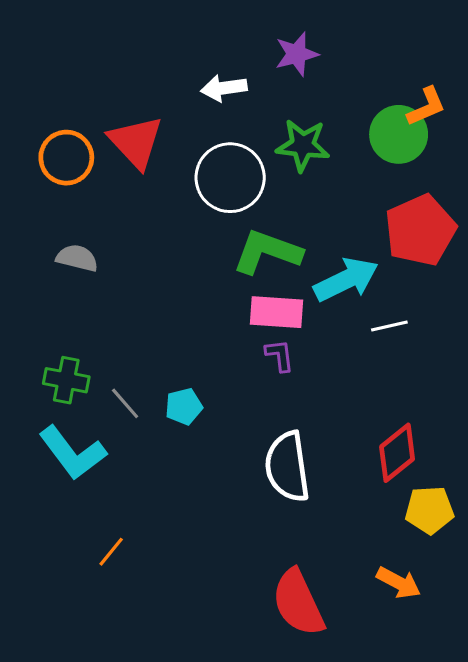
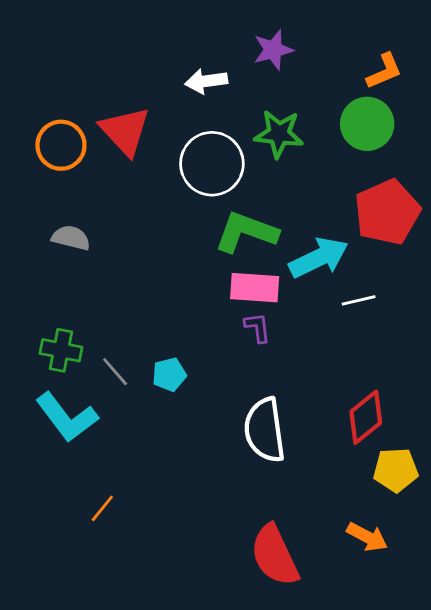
orange L-shape: (426, 107) -> (384, 71), moved

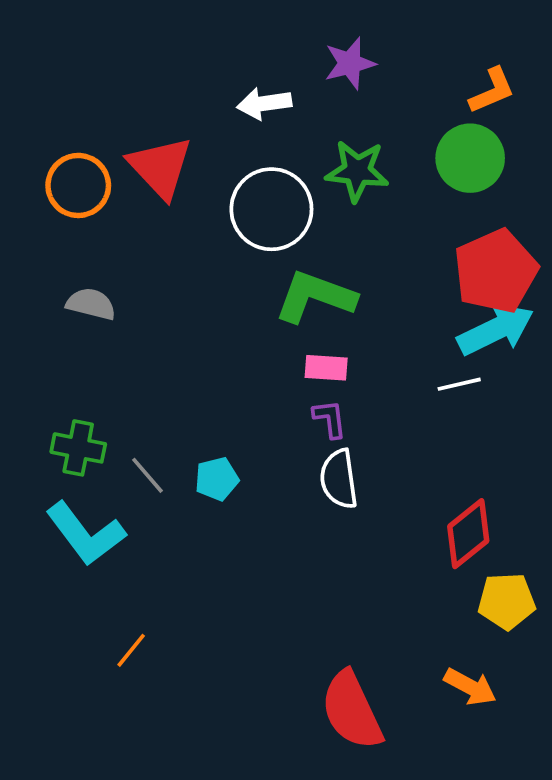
cyan arrow: (319, 258) -> (496, 329), moved
pink rectangle: (255, 288) -> (326, 368), size x0.7
white semicircle: (265, 430) -> (339, 479), moved, size x0.7

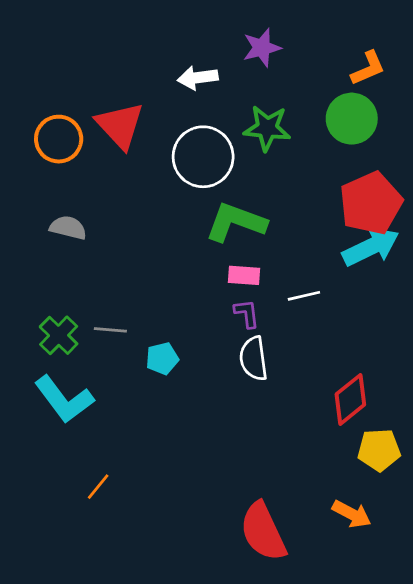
white line: (459, 384) -> (304, 296), moved
green cross: (78, 448) -> (59, 335), turned 33
gray line: (147, 475) -> (110, 330), moved, turned -44

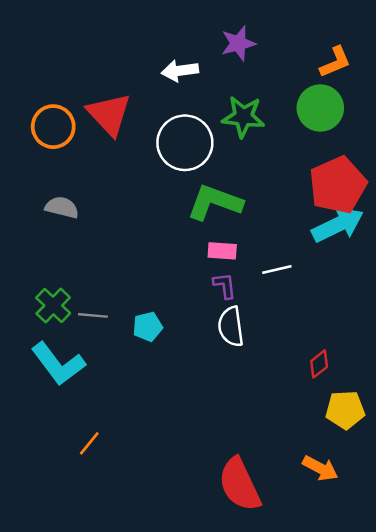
gray line: (110, 330) -> (93, 315), moved
red diamond: (350, 399) -> (319, 364), size x0.6

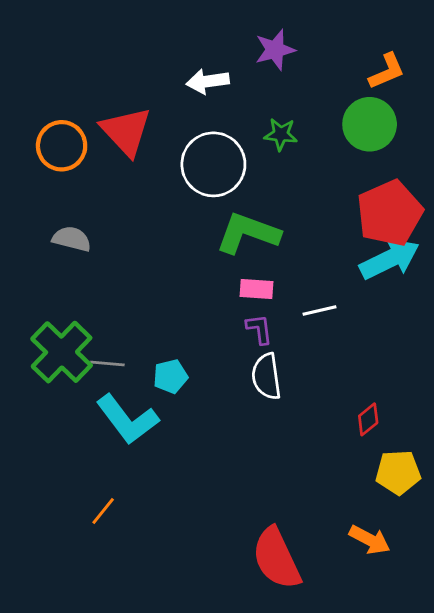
green star: (243, 117) -> (281, 134), size x0.7
green cross: (53, 306) -> (62, 352), size x1.5
cyan L-shape: (58, 364) -> (127, 419), moved

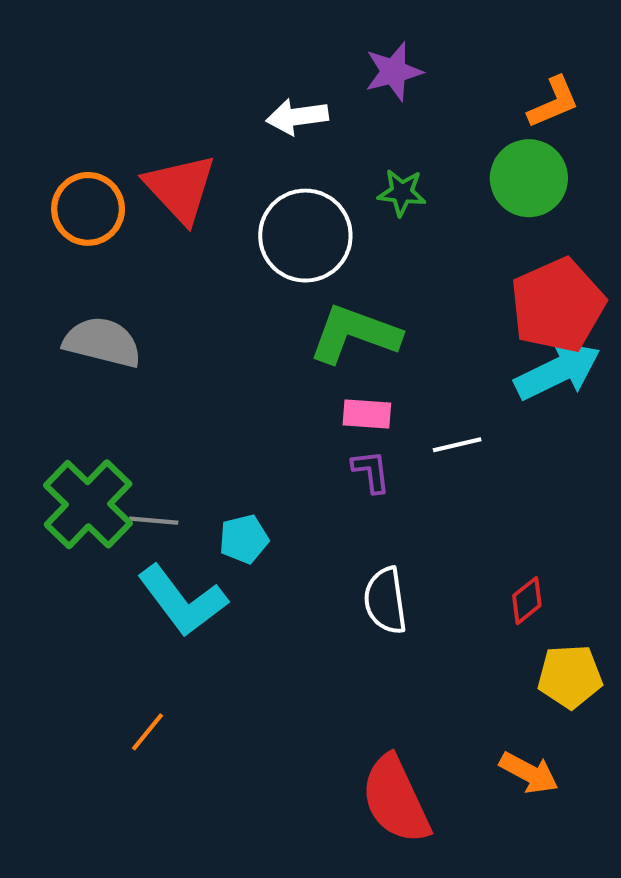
gray semicircle: (72, 239) -> (102, 342), size x1.4
white semicircle: (266, 376) -> (385, 601), moved

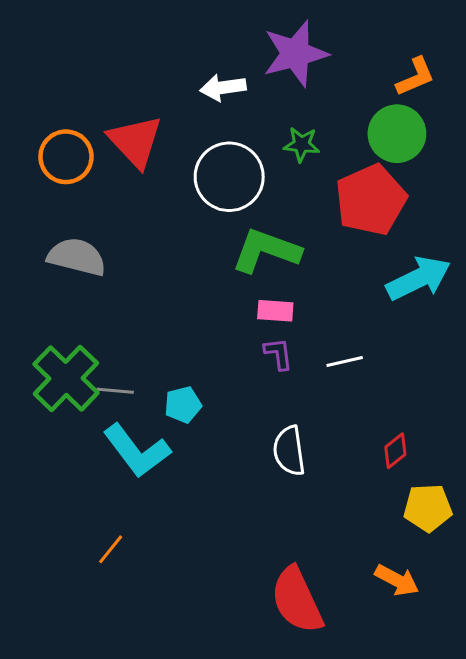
purple star: (394, 72) -> (295, 54), size x1.5
red pentagon: (558, 305) -> (371, 200), moved
white line: (457, 445) -> (345, 362), moved

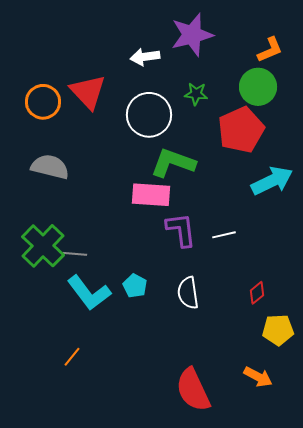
pink rectangle: (275, 311) -> (151, 195), moved, size x1.6
purple L-shape: (278, 354) -> (181, 230), size x1.6
cyan pentagon: (183, 405) -> (135, 286), moved, turned -30

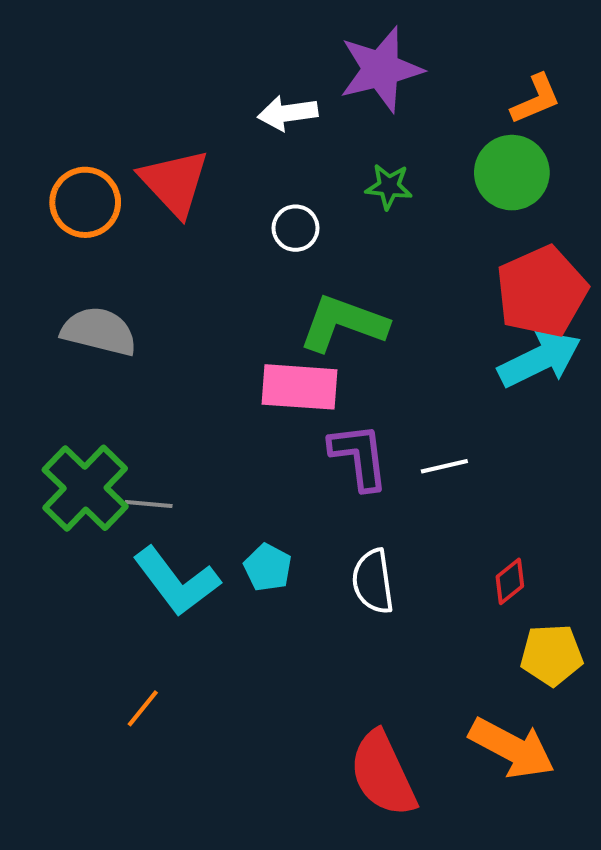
white circle: (149, 115) -> (296, 228), size x0.5
red pentagon: (241, 130) -> (542, 292), moved
orange arrow: (258, 377) -> (512, 748), size x1.5

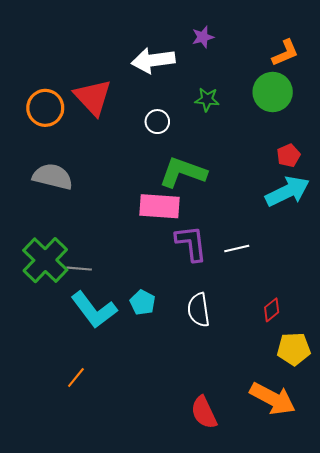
purple star: (381, 69) -> (203, 37), size x0.5
white arrow: (288, 113) -> (153, 60), size x1.4
red pentagon: (542, 292) -> (288, 155), size x0.5
red semicircle: (383, 774) -> (204, 412), size x0.7

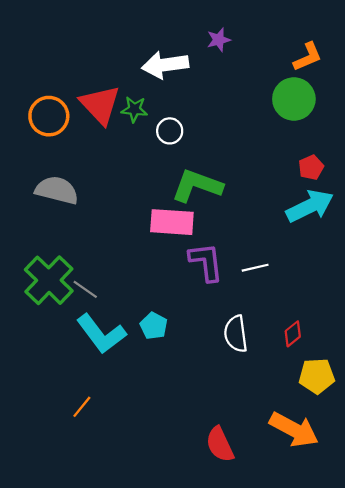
green star: (207, 99) -> (134, 109), moved
gray line: (79, 269) -> (85, 289), turned 30
white semicircle: (199, 310) -> (236, 334), moved

